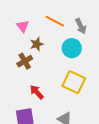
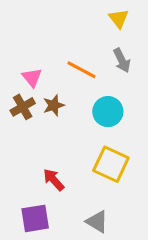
gray arrow: (81, 26) -> (122, 60), moved
brown cross: (25, 61) -> (23, 107), moved

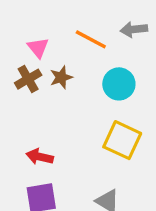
gray arrow: (122, 60) -> (134, 29), turned 110
red arrow: (54, 180) -> (40, 157), moved, turned -35

